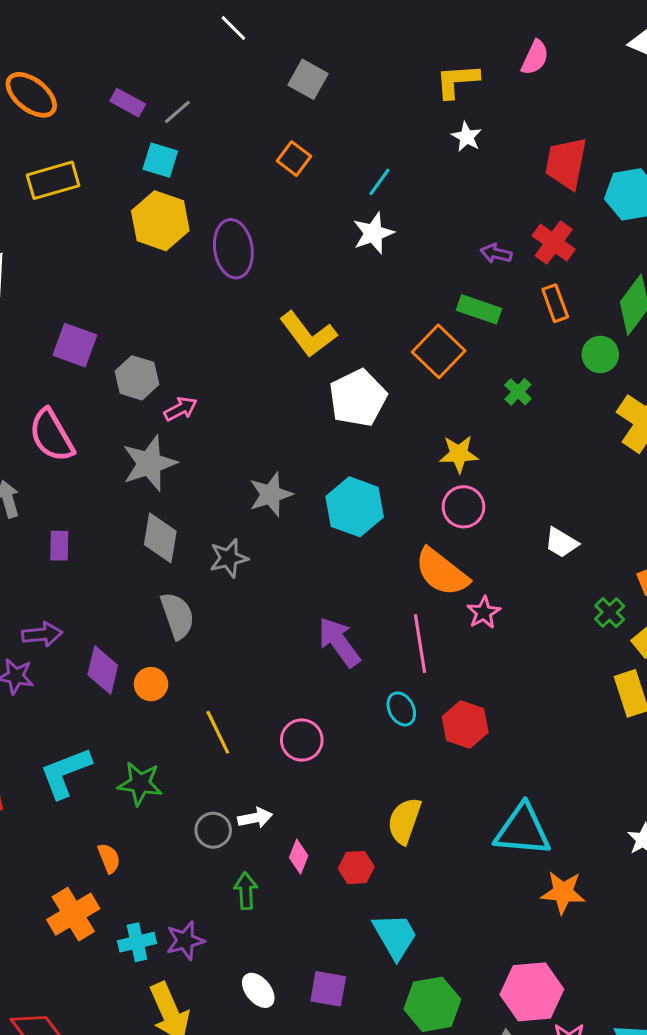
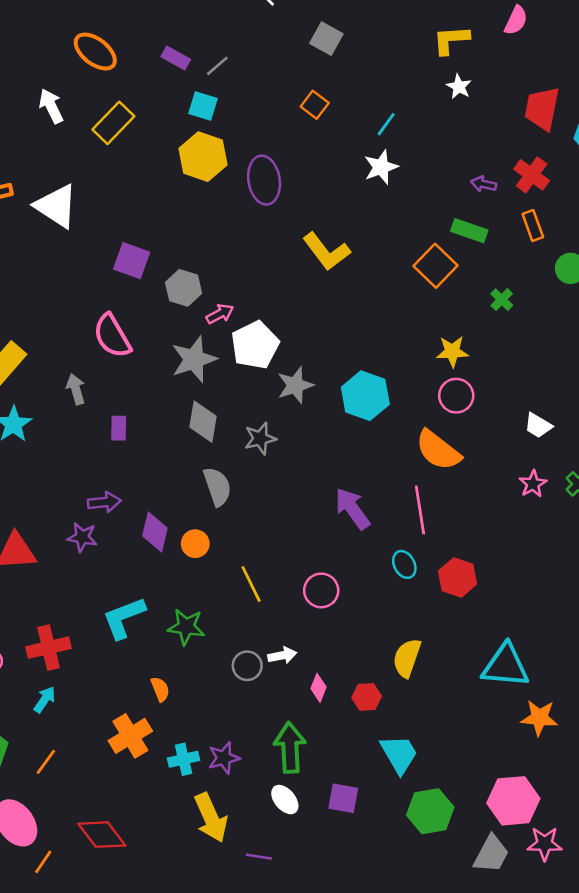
yellow rectangle: (53, 180) -> (113, 123), turned -30
white pentagon: (358, 398) -> (255, 345), moved
pink star: (484, 613) -> (533, 484), moved
green arrow: (246, 891) -> (290, 748), moved, size x1.6

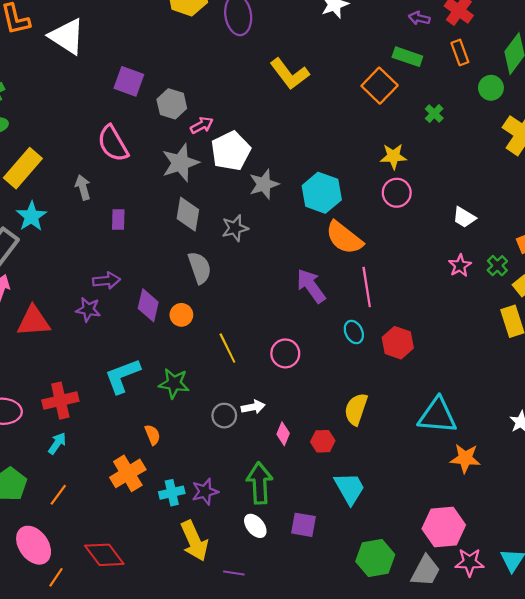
orange semicircle: (438, 450) -> (344, 238), moved
green hexagon: (430, 811) -> (375, 558), moved

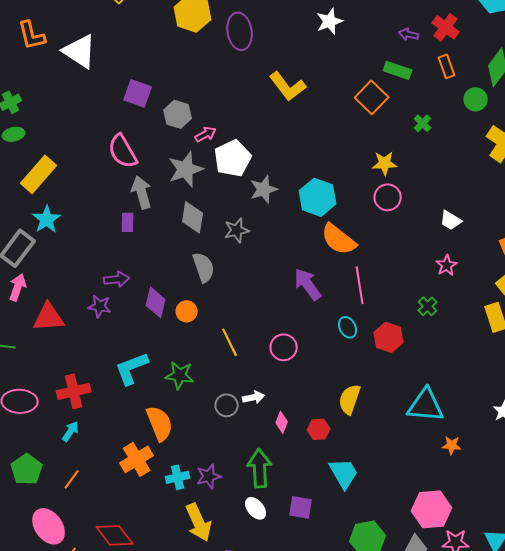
gray arrow: (83, 187) -> (142, 192), moved, size x1.4
green cross: (497, 266) -> (428, 306), moved
orange semicircle: (152, 435) -> (160, 423), size x1.8
orange star: (465, 458) -> (452, 445), size x0.7

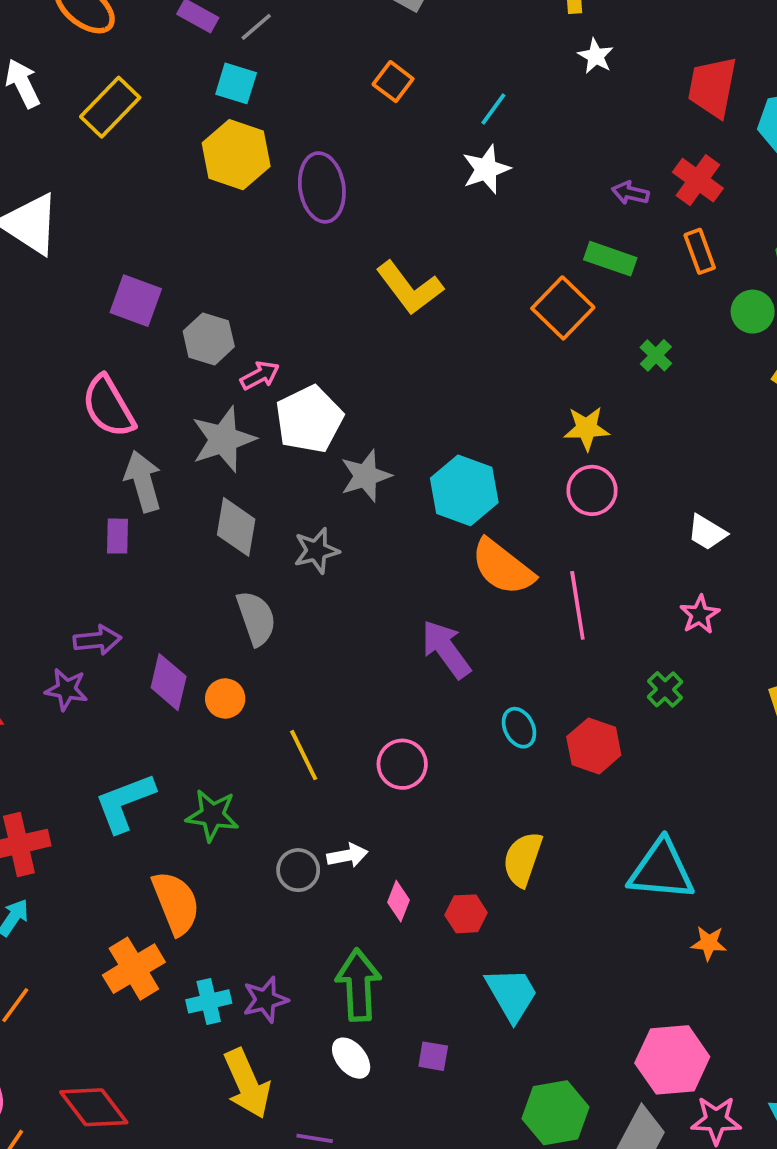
pink line: (360, 285) -> (577, 605), moved
purple square: (301, 507) -> (433, 1056), size x0.7

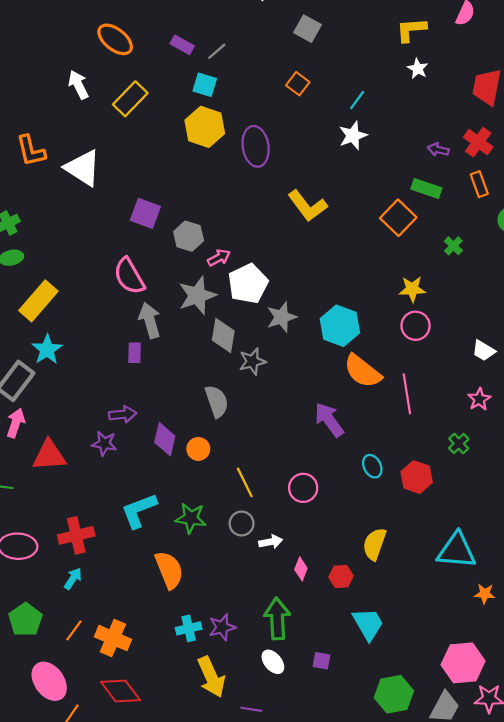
gray diamond: (236, 527) -> (223, 335), moved
gray circle: (298, 870) -> (242, 524), moved
orange cross: (134, 969) -> (113, 638), moved, turned -36

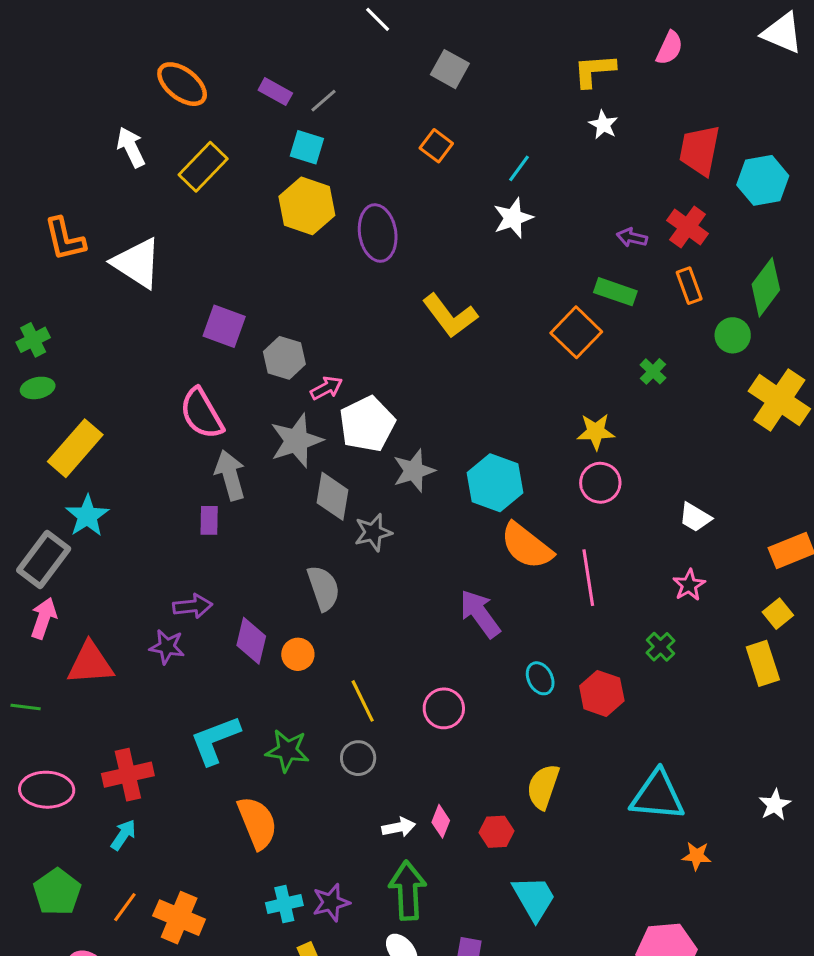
white arrow: (271, 542) -> (399, 827), moved

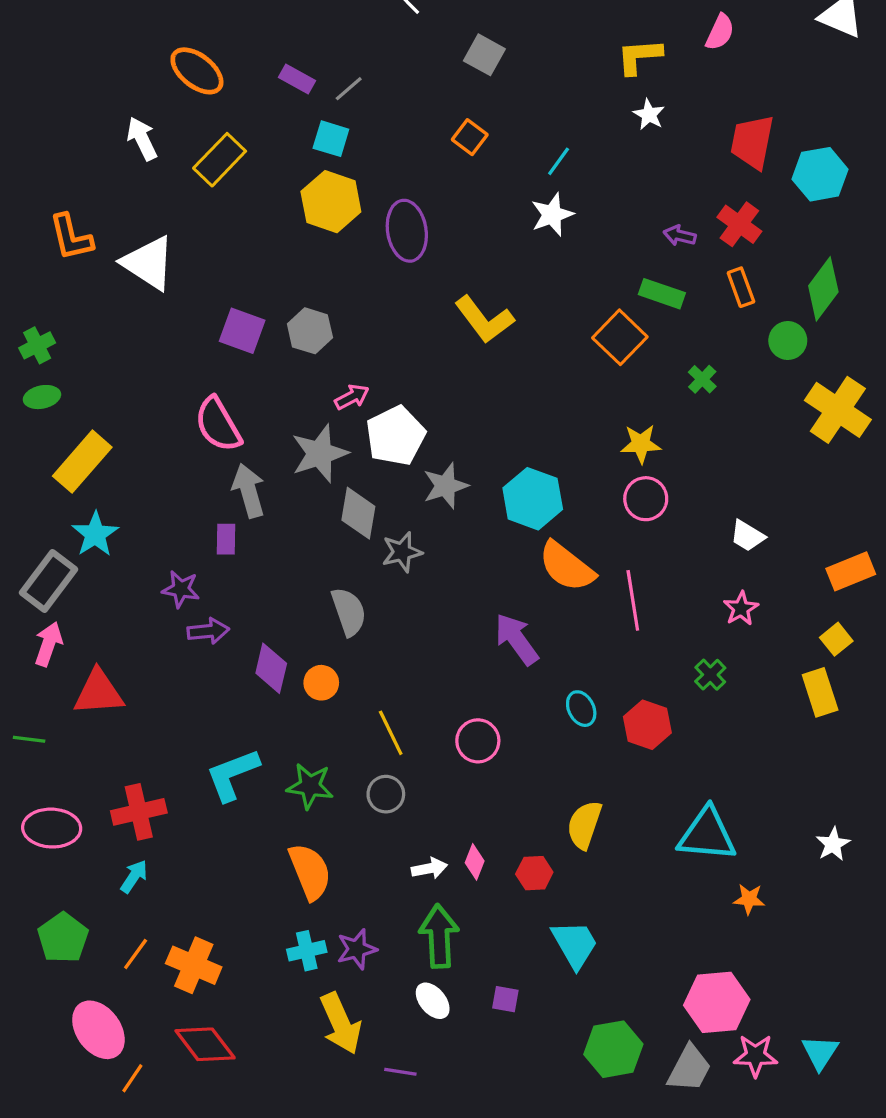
gray hexagon: (284, 358) -> (310, 331), moved
purple star: (167, 647) -> (181, 589), moved
orange semicircle: (257, 823) -> (310, 872), moved

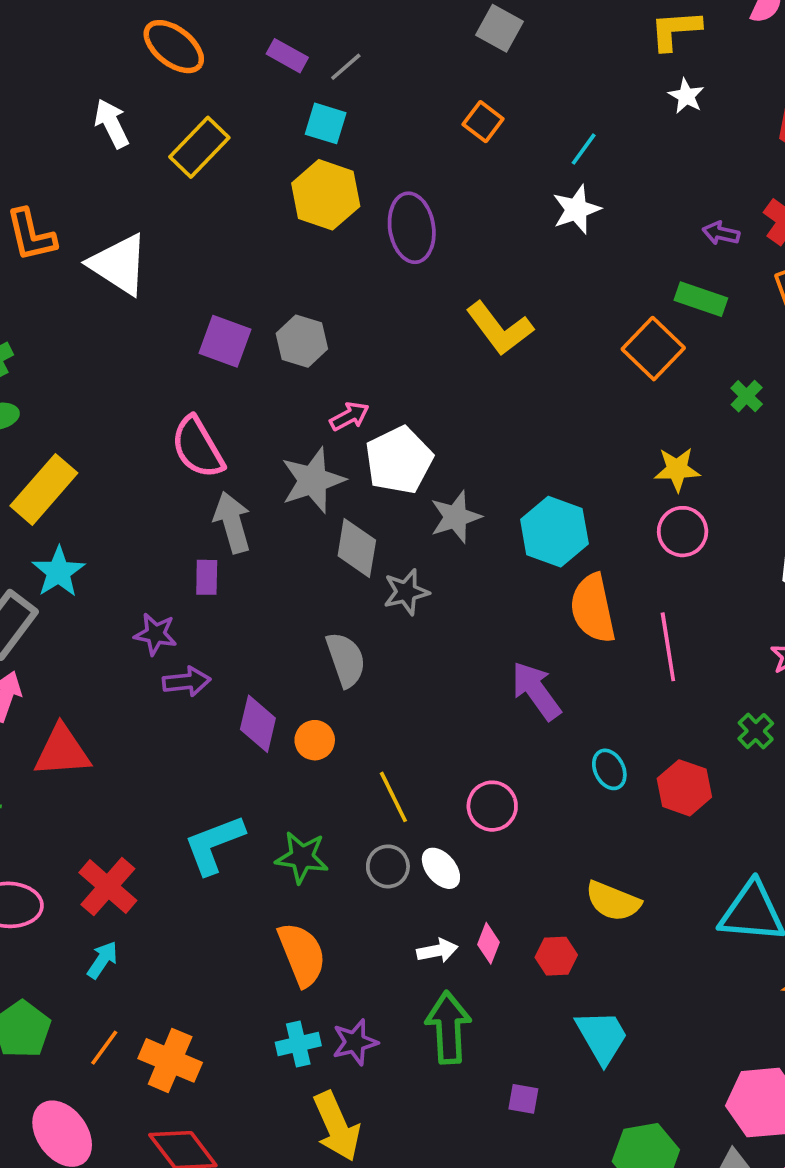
orange semicircle: (567, 567) -> (593, 608), turned 40
red cross: (139, 812) -> (108, 887), turned -36
yellow semicircle: (584, 825) -> (613, 901), turned -87
white ellipse: (433, 1001) -> (441, 868), moved

